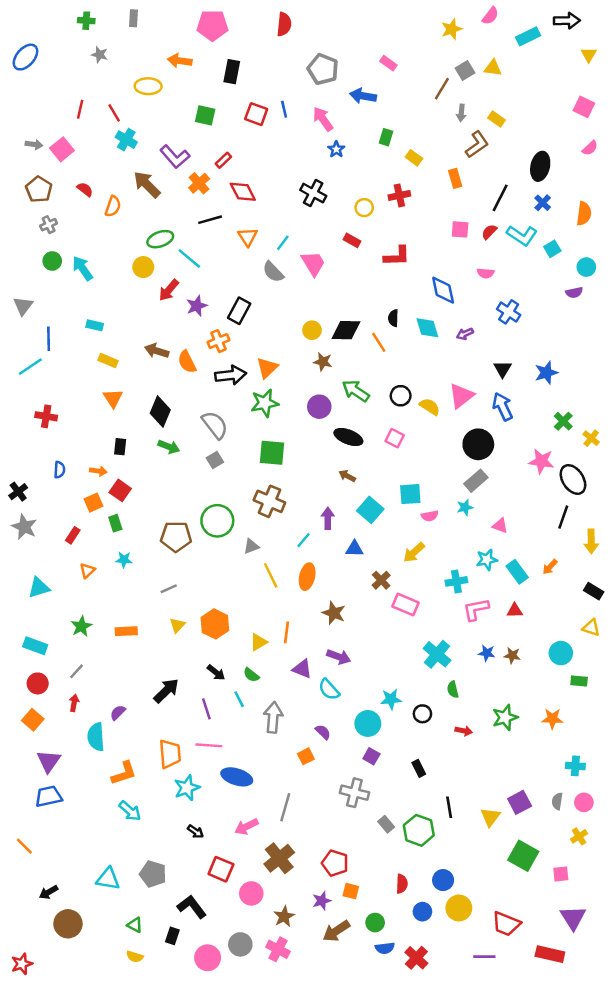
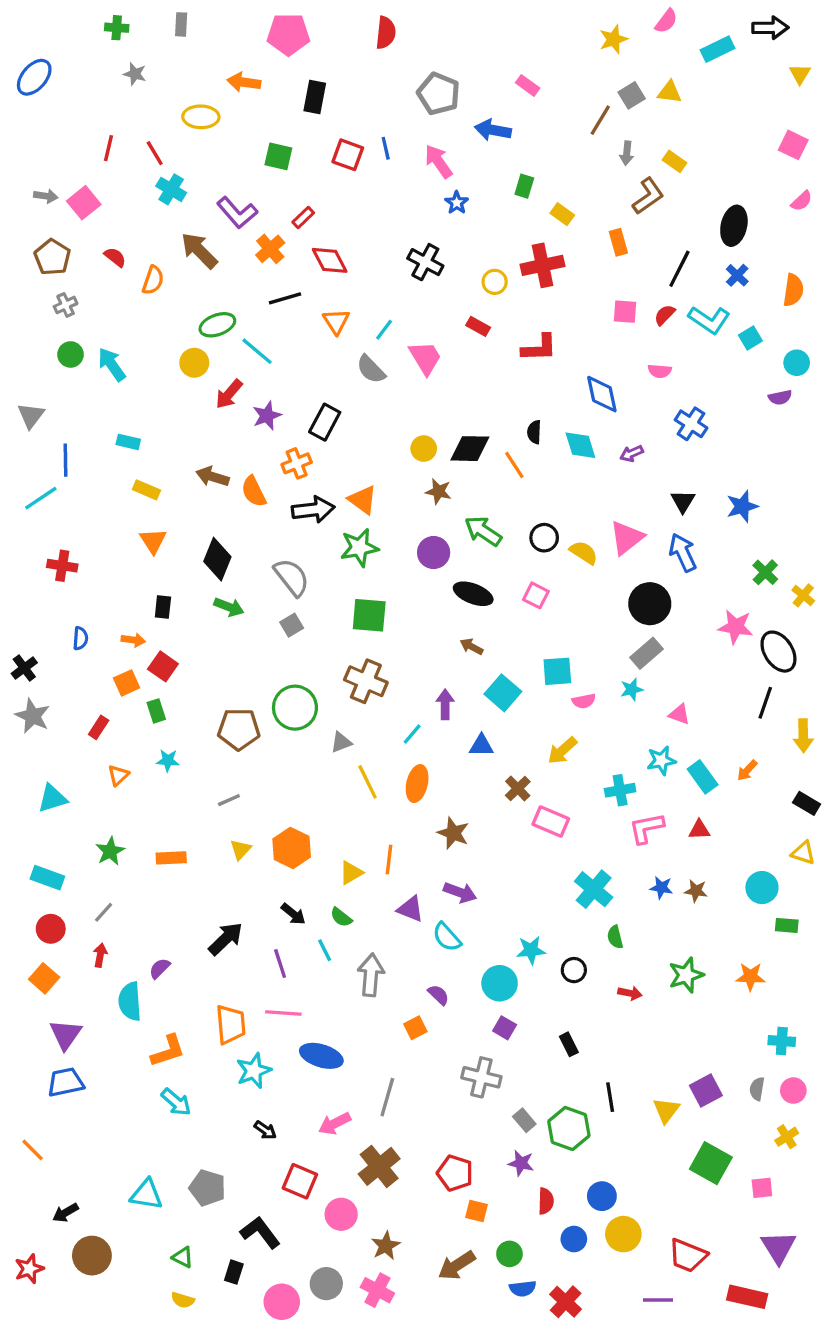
red cross: (399, 195) -> (542, 265), size x1.4
orange triangle: (267, 368) -> (363, 500), turned -40
purple star: (322, 901) -> (521, 1163), moved, turned 30
red star: (22, 964) -> (29, 1269), moved

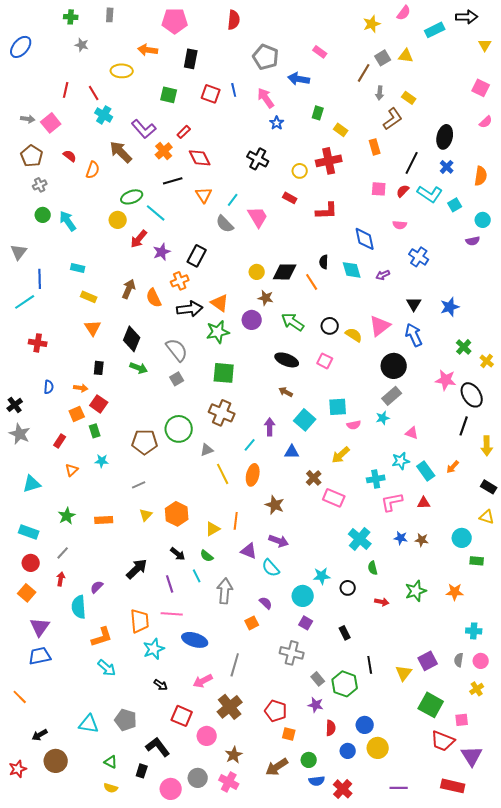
brown arrow: (212, 477) -> (129, 289), turned 96
purple circle: (434, 553) -> (252, 320), moved
red trapezoid: (688, 1256) -> (443, 741), moved

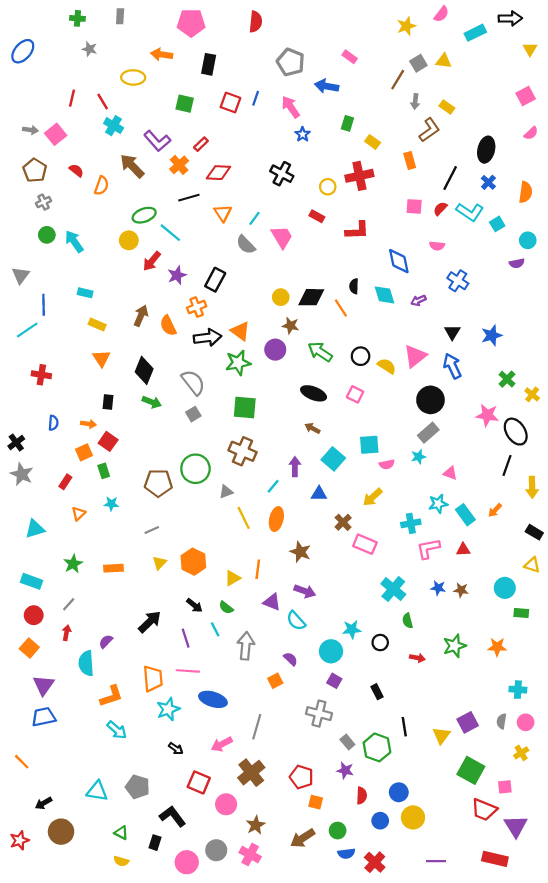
pink square: (481, 88) -> (526, 96), turned 36
blue line: (234, 90) -> (256, 98), turned 32
red diamond: (200, 158) -> (218, 173), turned -60

